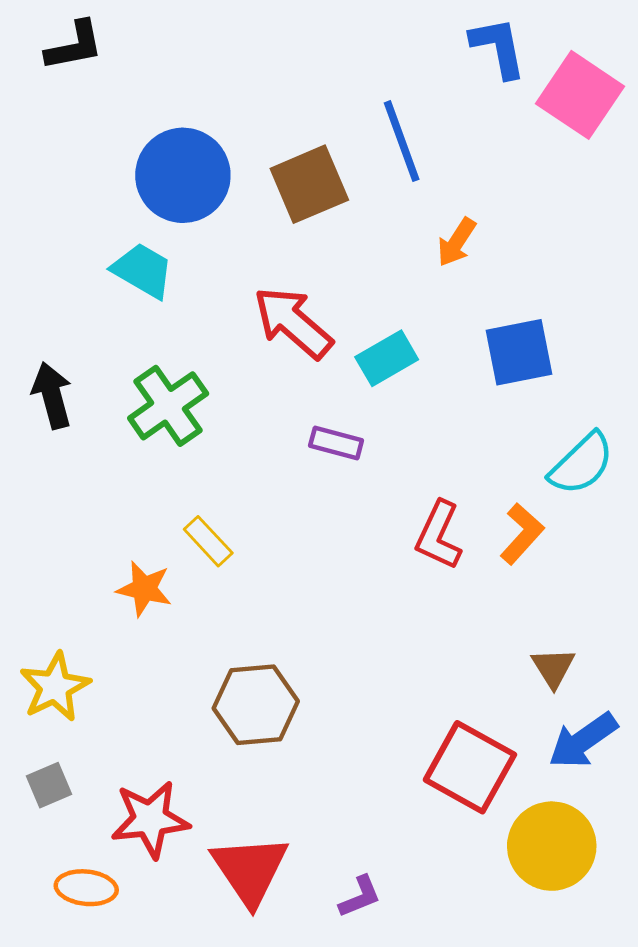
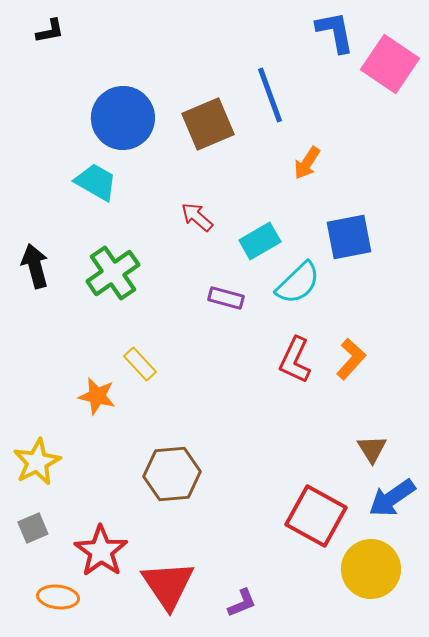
black L-shape: (74, 46) -> (50, 31), size x0.7
red arrow: (293, 323) -> (197, 217), size x0.6
cyan semicircle: (581, 464) -> (298, 283), moved
red star: (150, 819) -> (101, 551), turned -30

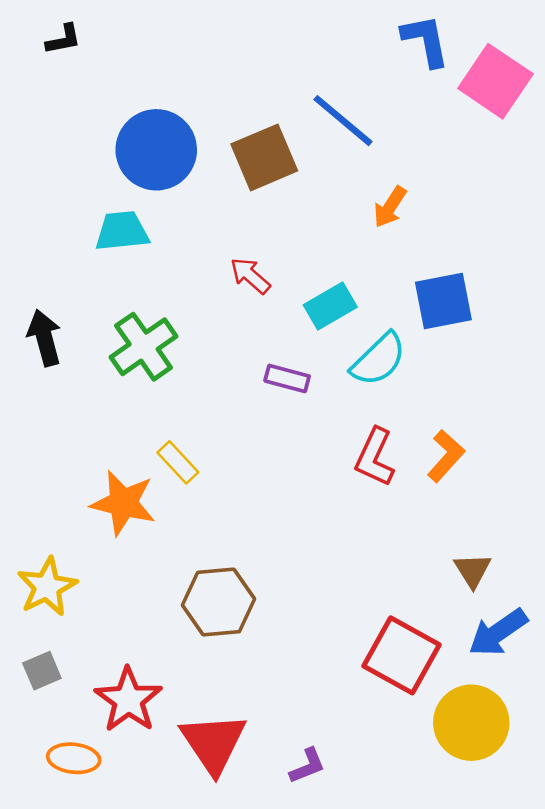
blue line: (270, 95) -> (343, 121), turned -30
cyan trapezoid: (96, 182) -> (122, 231), turned -36
orange star: (97, 396) -> (123, 503), size x1.4

